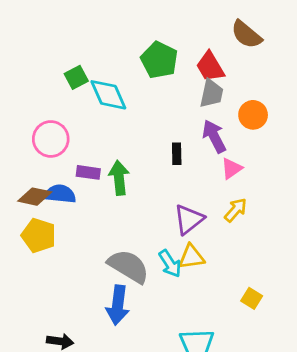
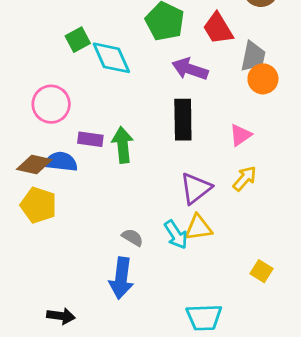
gray trapezoid: (212, 93) -> (253, 56), moved
purple arrow: (214, 136) -> (190, 69), moved, turned -44
black rectangle: (177, 154) -> (183, 120), size x1.8
gray semicircle: (128, 266) -> (132, 237), size x0.5

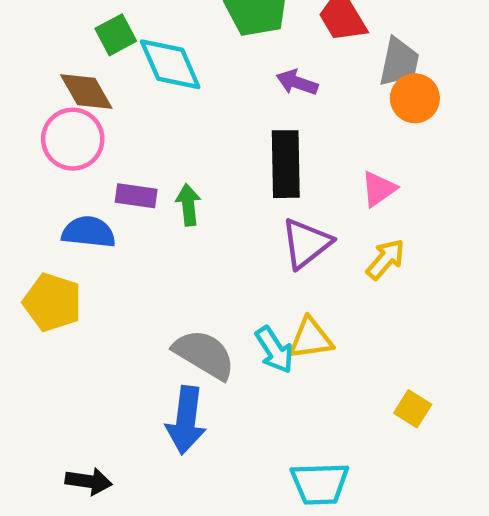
purple arrow: (190, 69) -> (297, 82), size x0.7
green arrow: (123, 145) -> (188, 205), size x0.7
brown diamond: (34, 164) -> (86, 92), moved, turned 48
purple triangle: (196, 188) -> (306, 243), moved
gray semicircle: (132, 237) -> (204, 354), size x1.8

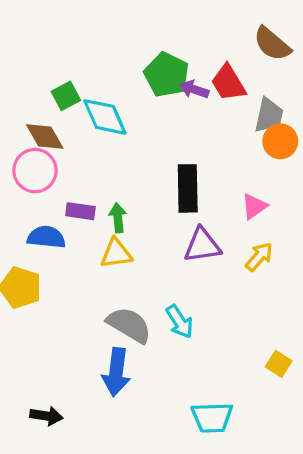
purple arrow: (297, 82) -> (194, 89), moved
purple triangle: (306, 243) -> (202, 245), turned 30
yellow triangle: (311, 339) -> (116, 253), moved

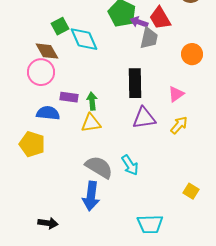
gray trapezoid: (269, 115) -> (149, 38), moved

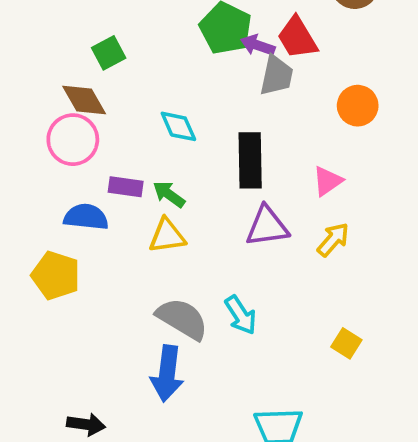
cyan diamond: (84, 39) -> (178, 126), moved, size x0.7
green arrow: (92, 101) -> (169, 194), turned -48
yellow square: (191, 191) -> (346, 343), moved

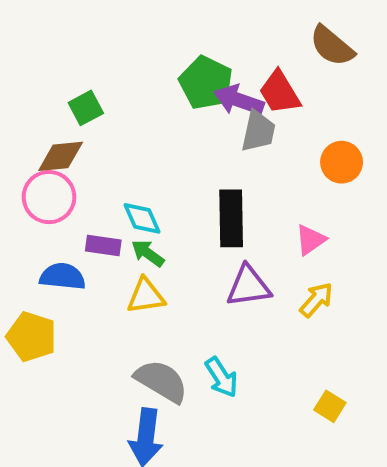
purple arrow: (258, 45) -> (239, 100), size x1.4
brown diamond: (84, 100) -> (61, 156), turned -66
cyan diamond: (178, 126) -> (142, 218), moved

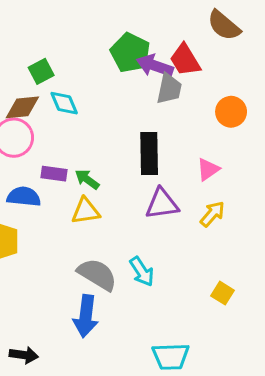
cyan diamond: (142, 218) -> (64, 103), moved

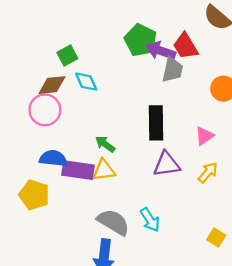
purple rectangle: (54, 174) -> (78, 170), moved, size x1.5

